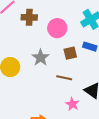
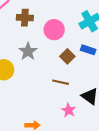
brown square: (70, 53) -> (67, 56), turned -32
gray star: (41, 58) -> (28, 51), moved

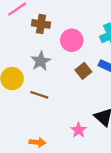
brown line: (60, 82) -> (39, 95), moved

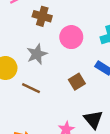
brown square: (83, 71) -> (77, 82), moved

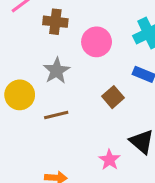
brown line: (31, 88) -> (56, 115), turned -30

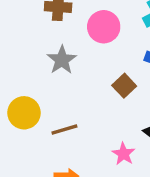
yellow circle: (20, 95) -> (24, 113), moved
brown line: (56, 115) -> (64, 130), moved

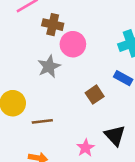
pink circle: (104, 27) -> (73, 44), moved

